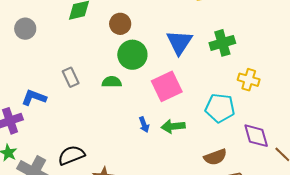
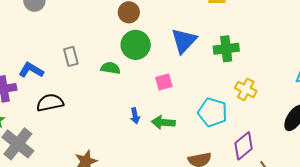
pink square: (167, 86) -> (164, 82), size x0.6
purple diamond: (256, 136) -> (244, 146), turned 56
black semicircle: (71, 155) -> (50, 103), moved

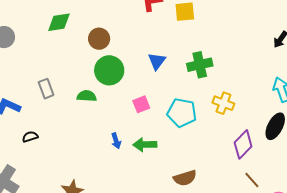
blue triangle: (184, 41) -> (157, 61), size x0.7
black semicircle: (50, 103) -> (30, 137), size x0.6
cyan pentagon: (213, 112) -> (182, 113), moved
purple diamond: (244, 146) -> (243, 144), moved

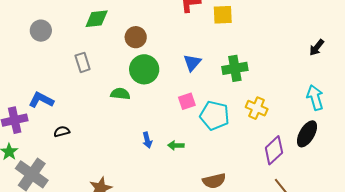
gray rectangle: (46, 89) -> (83, 62), moved
pink square: (141, 104) -> (187, 101), moved
green arrow: (145, 145) -> (176, 145), size x0.7

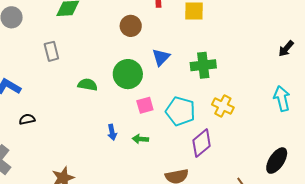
brown circle: (136, 37) -> (131, 26), moved
green circle: (144, 69) -> (128, 74), moved
pink square: (187, 101) -> (145, 105), moved
black ellipse: (307, 134) -> (277, 161), moved
purple diamond: (274, 150) -> (202, 143), moved

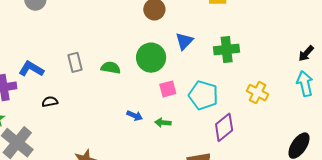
black arrow: (286, 49) -> (306, 53), moved
gray rectangle: (51, 51) -> (75, 62), moved
yellow cross: (223, 106) -> (258, 93), moved
blue arrow: (112, 132) -> (135, 116), turned -56

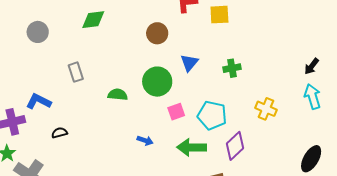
green cross: (227, 50) -> (232, 68), size x0.7
gray rectangle: (75, 62) -> (76, 72), moved
green arrow: (163, 123) -> (192, 147), moved, size x1.8

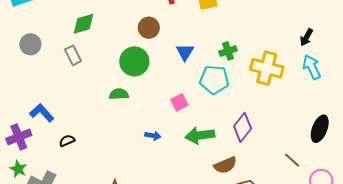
gray rectangle: (76, 72) -> (73, 55), moved
green circle: (157, 82) -> (134, 61), moved
blue L-shape: (39, 101) -> (42, 113), turned 30
yellow cross: (266, 109) -> (267, 68), moved, size x1.5
cyan pentagon: (212, 115) -> (214, 80), moved

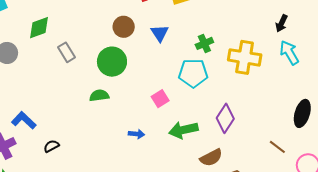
green diamond: (84, 24) -> (39, 28), moved
blue triangle: (185, 52) -> (160, 33), moved
gray rectangle: (73, 55) -> (66, 52), moved

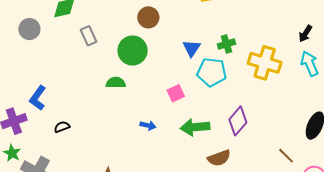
blue triangle: (160, 33) -> (192, 48), moved
blue L-shape: (24, 120) -> (38, 98), turned -105

